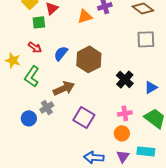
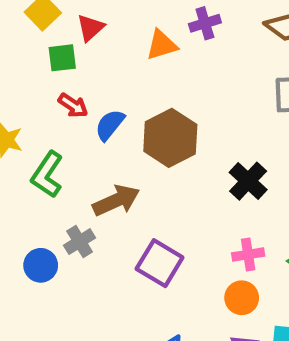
red arrow: (35, 47) -> (73, 105), moved

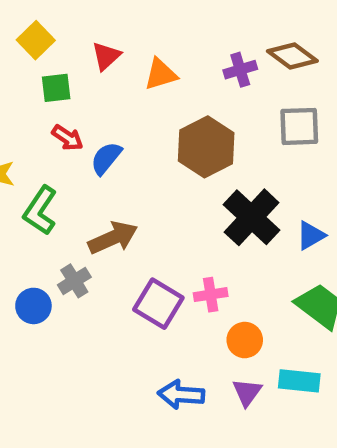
purple cross: (205, 23) -> (240, 70), moved
red triangle: (90, 28) -> (106, 56), moved
brown hexagon: (170, 138) -> (206, 147), moved
black cross: (248, 181) -> (252, 217), size x1.4
pink cross: (248, 255) -> (211, 295), moved

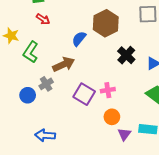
blue semicircle: (106, 158) -> (79, 39), moved
black cross: (252, 217) -> (126, 55), size x0.7
orange circle: (245, 340) -> (112, 117), moved
blue arrow: (181, 395) -> (45, 135), moved

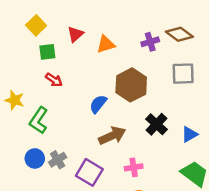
brown arrow: (64, 64) -> (112, 136), moved
purple square: (84, 94) -> (89, 172), moved
blue circle: (28, 95) -> (35, 158), moved

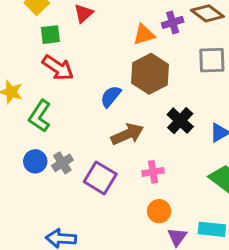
orange triangle: (106, 44) -> (144, 35), moved
red arrow: (54, 80) -> (58, 68), size x1.5

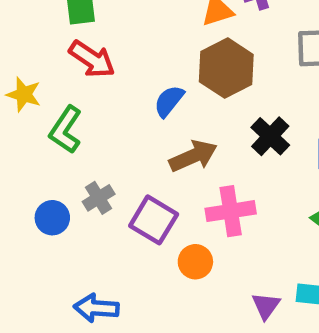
blue circle: (35, 161) -> (52, 218), moved
pink cross: (153, 172) -> (231, 211), size x1.5
orange circle: (159, 211) -> (195, 262), moved

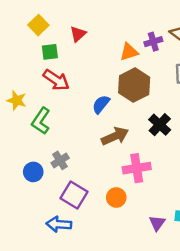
purple square: (154, 220) -> (74, 195), moved

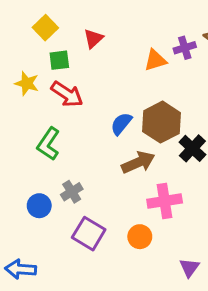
brown hexagon: (134, 85) -> (161, 122), moved
yellow star: (17, 100) -> (27, 83), moved
blue arrow: (59, 224) -> (21, 269), moved

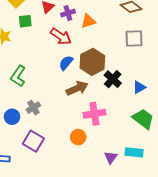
purple cross: (185, 48) -> (68, 13), moved
red arrow: (67, 94) -> (61, 36), moved
purple square: (89, 234) -> (33, 141), moved

